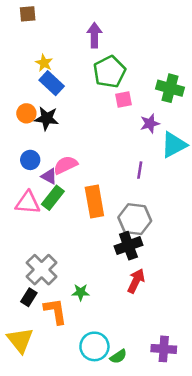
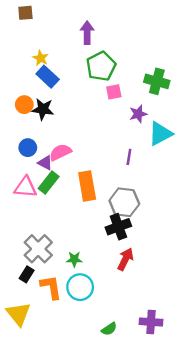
green star: (81, 292) -> (74, 259), moved
cyan circle: (94, 346) -> (80, 287), moved

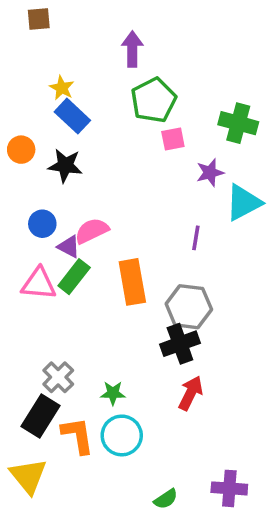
orange circle: (24, 105) -> (21, 150), moved
gray cross: (38, 249) -> (58, 377), size x0.7
black rectangle: (27, 274) -> (41, 416), size x1.6

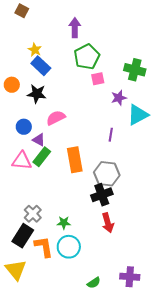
brown square: (39, 19) -> (22, 11), turned 32
pink semicircle: (92, 231) -> (56, 118), moved
red arrow: (191, 393) -> (108, 223), turned 138

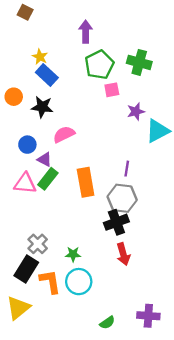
green cross: (135, 70) -> (139, 62), moved
purple line: (111, 135) -> (127, 169), moved
yellow triangle: (16, 270) -> (18, 308), turned 30

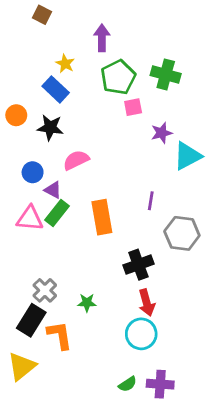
brown square: (25, 12) -> (42, 15), moved
yellow star: (40, 57) -> (65, 64), moved
gray hexagon: (122, 198) -> (182, 233), moved
cyan circle: (79, 282) -> (141, 334), moved
purple cross: (148, 316) -> (160, 384), moved

